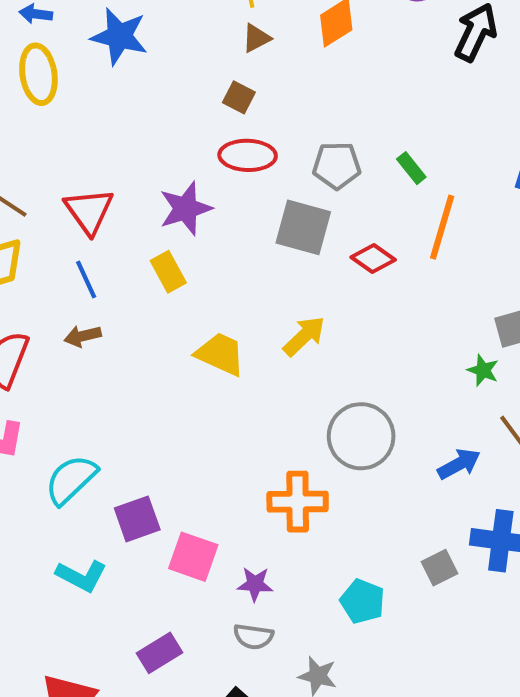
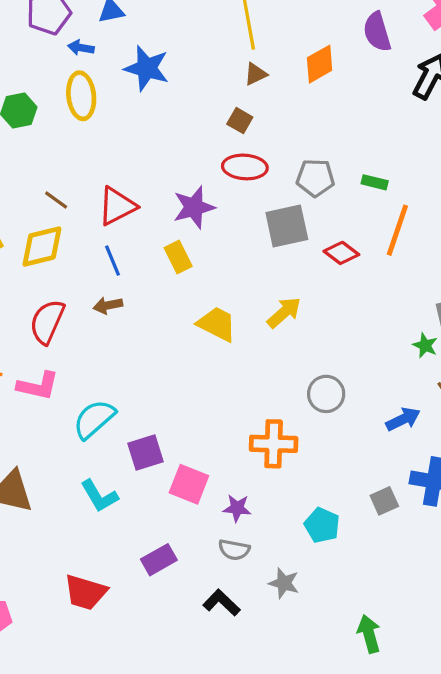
green rectangle: (411, 168) -> (375, 182), turned -40
red triangle: (89, 211) -> (117, 206), turned 36
gray square: (303, 227) -> (287, 226), turned -30
gray circle: (361, 436) -> (326, 394), size x0.7
cyan L-shape: (81, 576) -> (99, 496), turned 30

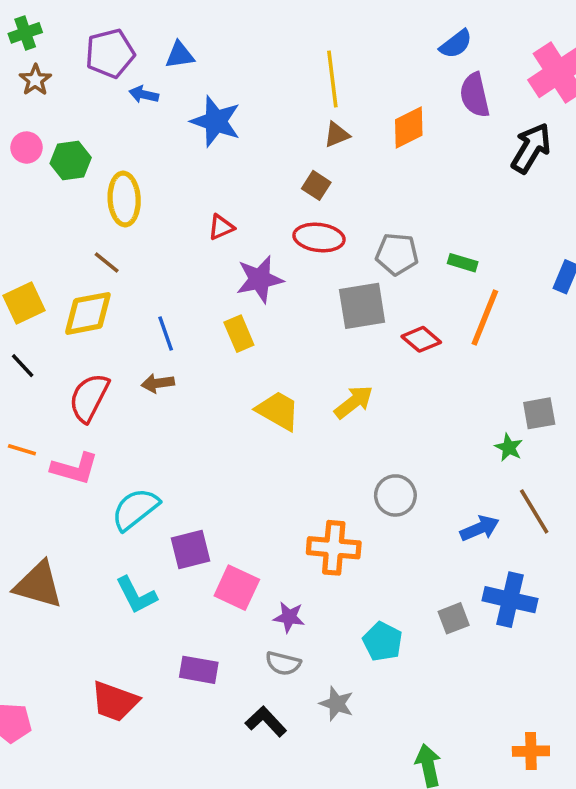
yellow ellipse: (81, 96) -> (124, 199), moved
red triangle: (117, 206) -> (221, 227), moved, size x0.6
purple rectangle: (159, 560) -> (199, 670), turned 36

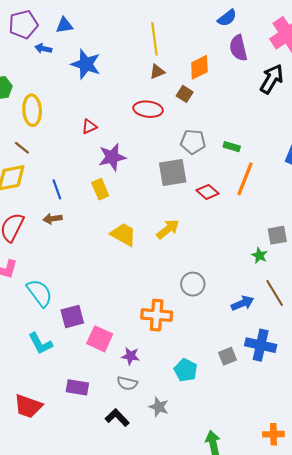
brown square: (316, 185) -> (185, 94), moved
red ellipse: (319, 237) -> (148, 109), moved
cyan semicircle: (135, 509) -> (40, 293), turned 92

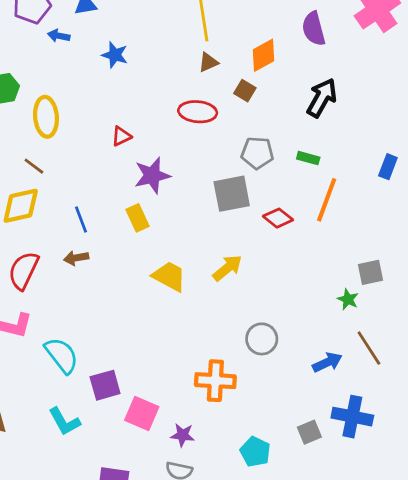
blue star: (86, 64) -> (115, 55), size x0.7
black arrow: (272, 79) -> (322, 98), moved

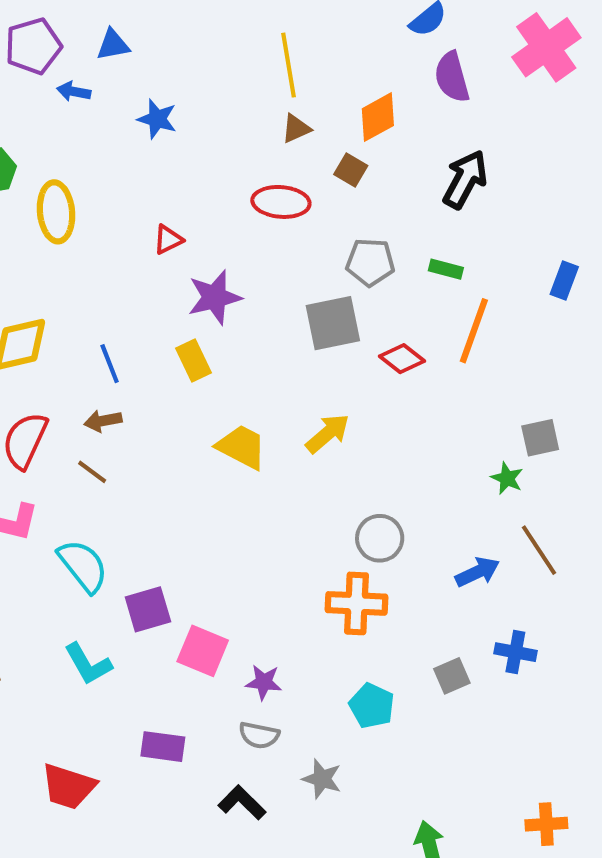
brown line: (34, 166) -> (92, 472), moved
orange cross: (215, 381) -> (356, 603), moved
blue cross: (352, 417) -> (515, 652), size x0.7

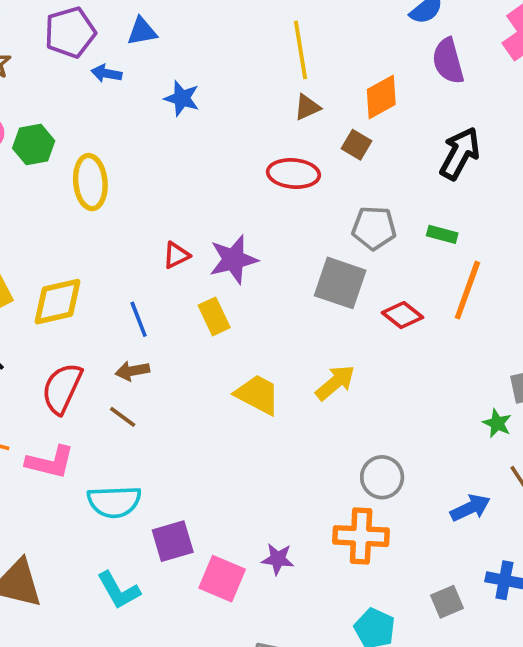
red triangle: (168, 240) -> (176, 255), moved
gray square: (333, 323) -> (340, 283), turned 30
cyan semicircle: (83, 566) -> (114, 502), turned 126
purple star: (264, 682) -> (278, 559), moved

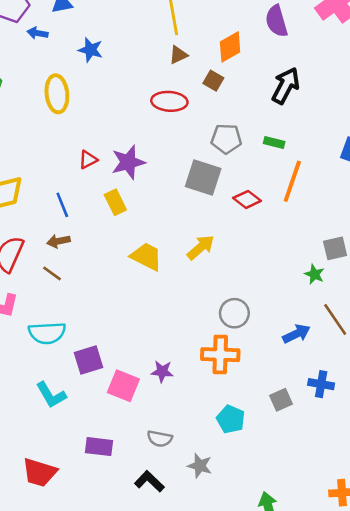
yellow ellipse: (90, 182) -> (57, 94), moved

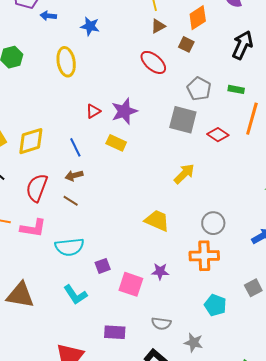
red ellipse: (169, 101) -> (153, 62), turned 40
gray pentagon: (226, 139) -> (199, 89), turned 30
yellow rectangle: (115, 202) -> (116, 143), turned -36
yellow trapezoid: (146, 256) -> (157, 221), moved
purple square: (88, 360) -> (103, 266), size x0.7

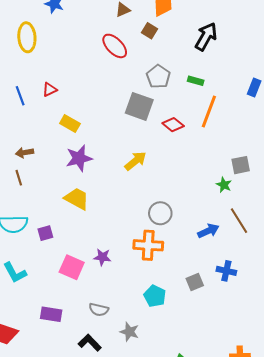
purple star: (124, 111) -> (79, 158), moved
blue line: (75, 147) -> (20, 96), moved
brown line: (71, 201) -> (19, 178), turned 35
yellow trapezoid: (157, 221) -> (77, 199), moved
purple square: (103, 266) -> (45, 233), moved

